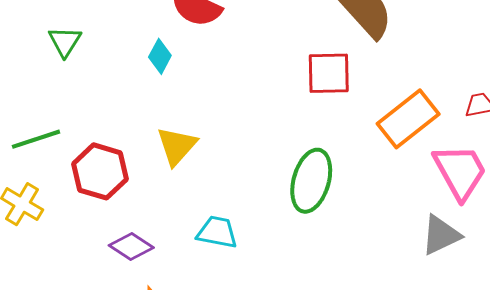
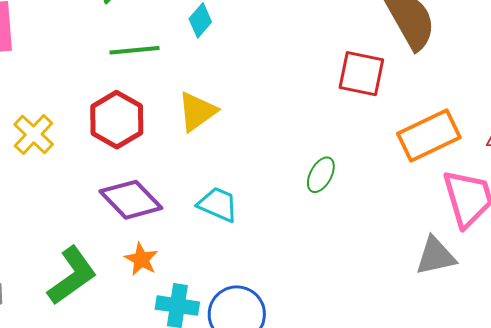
green line: (36, 139) -> (135, 50), moved
green ellipse: (311, 181) -> (321, 175), size x0.6
purple diamond: (131, 247) -> (131, 200), size x1.4

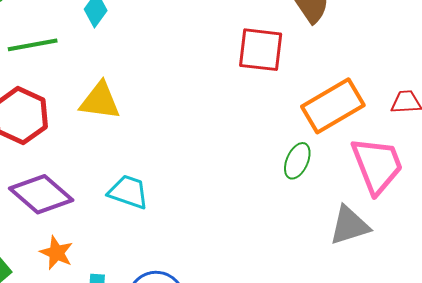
yellow triangle: (197, 112) -> (100, 101), turned 48
green ellipse: (321, 175) -> (297, 161), moved

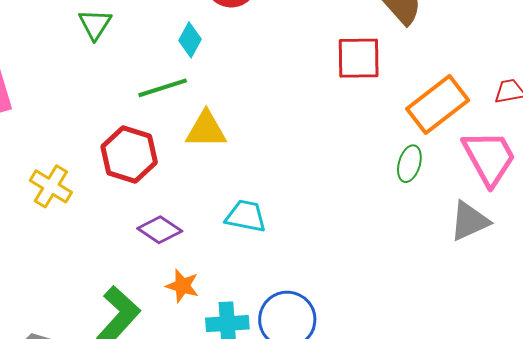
green line: (33, 45) -> (163, 88), moved
purple diamond: (41, 194) -> (160, 230), size x0.7

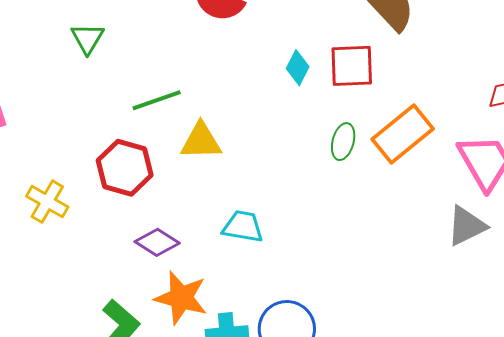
cyan diamond: (190, 40) -> (298, 68), moved
orange rectangle: (438, 105) -> (403, 134), moved
green ellipse: (409, 164) -> (343, 142), moved
orange star: (182, 286) -> (181, 298), size x1.6

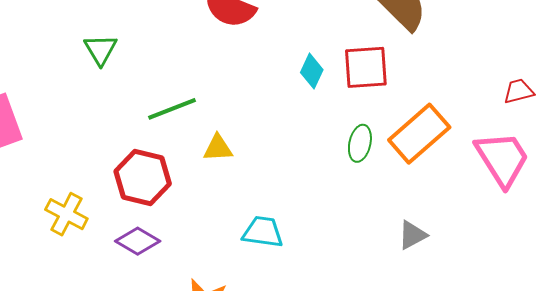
yellow triangle: (201, 141) -> (218, 148), size x0.7
gray triangle: (466, 226) -> (412, 235), moved, size x0.7
purple diamond: (157, 242) -> (138, 241), moved

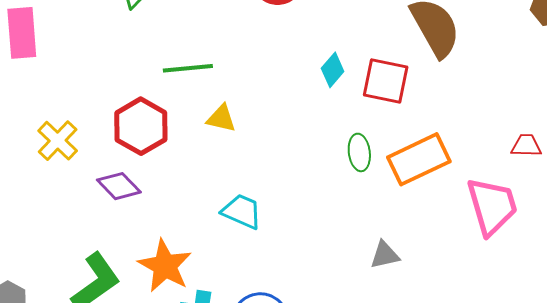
green ellipse: (360, 143) -> (359, 152), turned -36

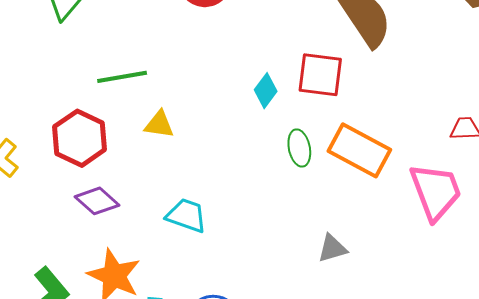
cyan diamond: (333, 70) -> (266, 91), moved
orange rectangle: (419, 159) -> (359, 150), turned 58
purple diamond: (119, 186) -> (97, 201), moved

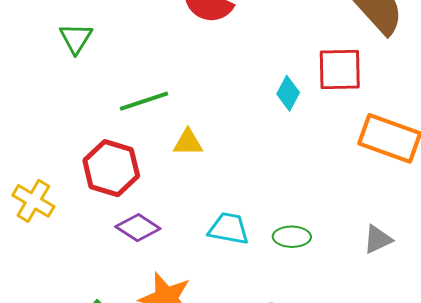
green ellipse: (299, 148) -> (292, 237), moved, turned -69

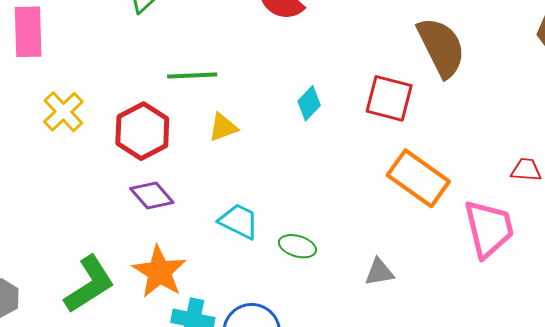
cyan diamond: (288, 93) -> (309, 103), moved
yellow triangle: (188, 143) -> (223, 127), turned -36
yellow cross: (33, 201) -> (63, 112), moved

